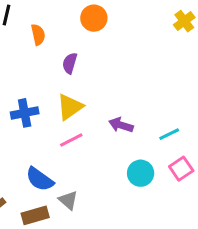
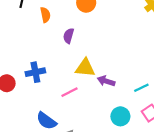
yellow triangle: (70, 107) -> (85, 68), moved, turned 40

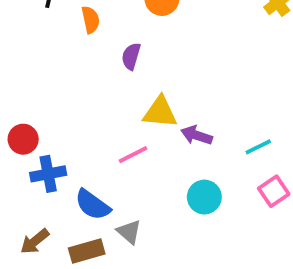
blue cross: (35, 72) -> (48, 174), moved
cyan circle: (120, 116) -> (204, 197), moved

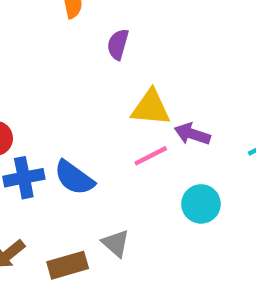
pink line: (133, 155) -> (151, 156), moved
blue semicircle: (93, 205) -> (74, 178), moved

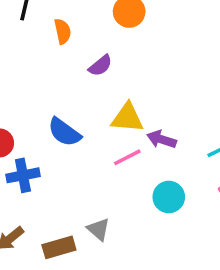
purple semicircle: (118, 44) -> (100, 66), turned -145
blue semicircle: (74, 178) -> (64, 132), moved

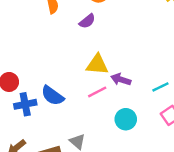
purple semicircle: (100, 66) -> (87, 21), moved
blue semicircle: (64, 132) -> (52, 96), moved

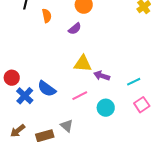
pink line: (97, 92) -> (80, 96), moved
blue cross: (25, 104) -> (25, 96), turned -36

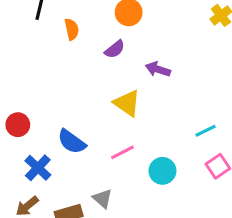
yellow triangle: (83, 64) -> (127, 103), turned 30
purple arrow: (102, 76) -> (158, 69), moved
blue cross: (25, 96) -> (38, 168), moved

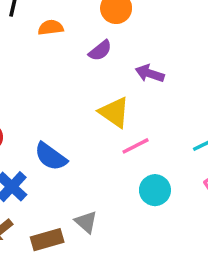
orange semicircle: (72, 29) -> (51, 28), turned -85
pink line: (122, 152) -> (136, 146), moved

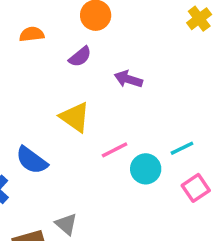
yellow triangle: (114, 112) -> (75, 117), moved
cyan circle: (155, 190) -> (146, 169), moved

